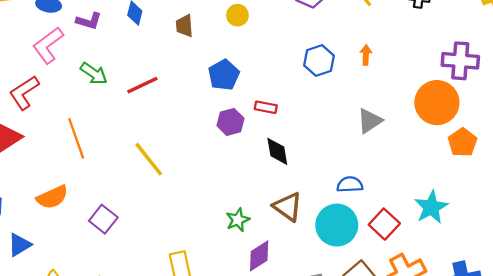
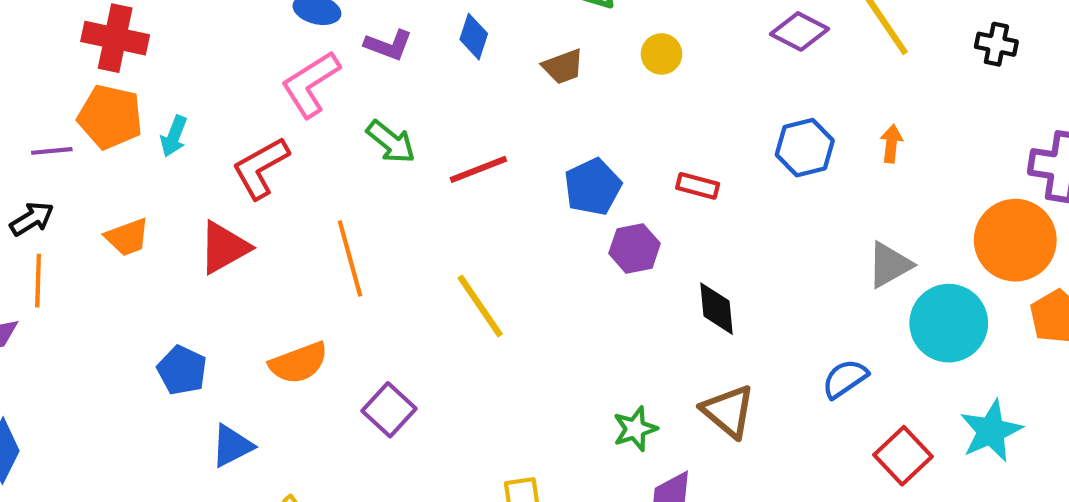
brown trapezoid: (184, 26) -> (563, 66), turned -110
blue pentagon: (224, 75) -> (593, 187), moved
red rectangle: (266, 107) -> (698, 186), moved
blue semicircle: (350, 184) -> (845, 379), turned -35
cyan circle: (337, 225) -> (949, 323), moved

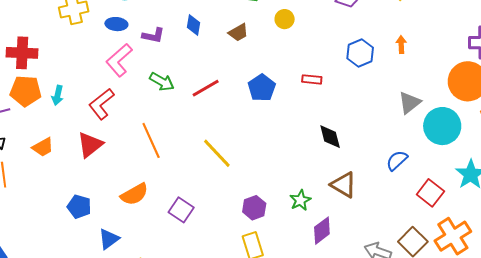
purple hexagon: (635, 248) -> (254, 208), moved

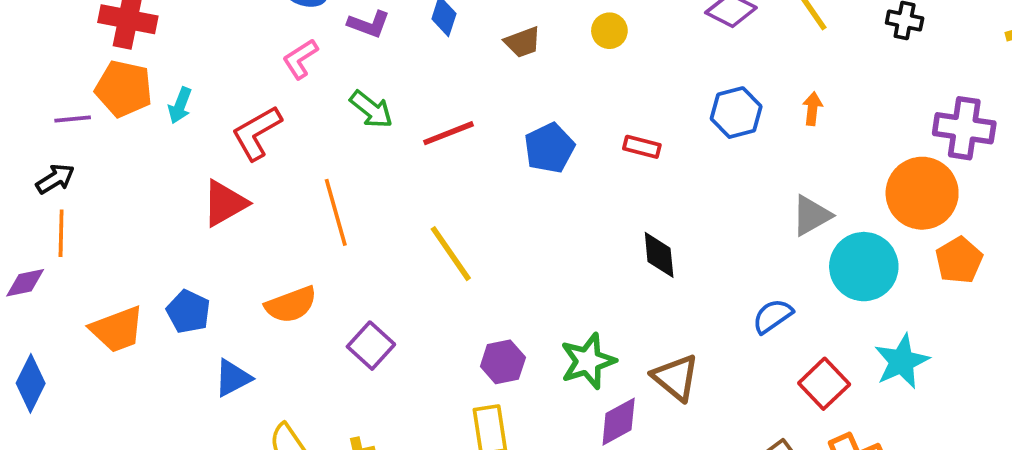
pink L-shape: (119, 60) -> (300, 59), size x0.7
orange trapezoid: (43, 147) -> (117, 329), moved, size x1.4
brown triangle: (344, 185) -> (676, 378), moved
green star: (300, 200) -> (588, 361), size x1.4

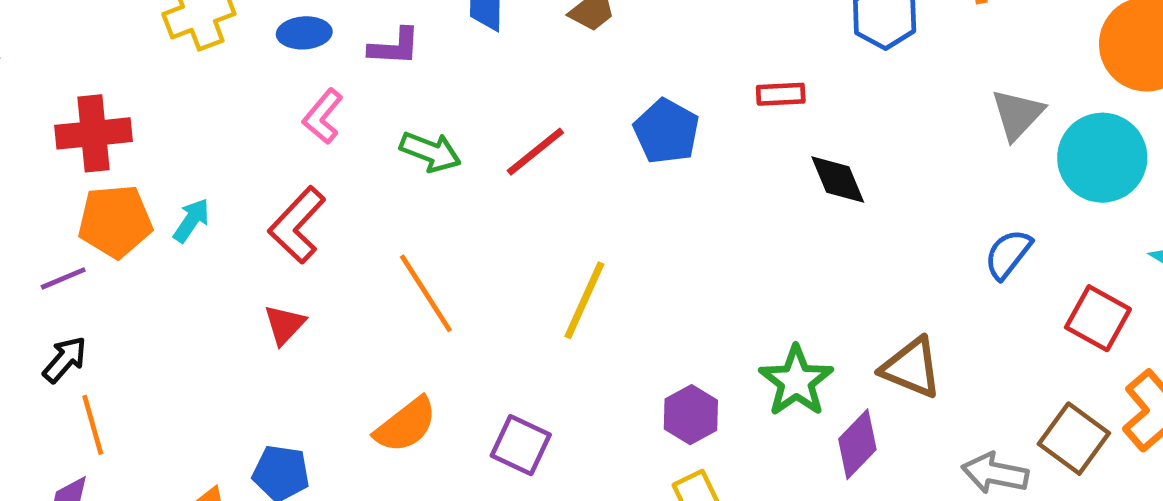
cyan arrow: (180, 105) -> (191, 220), turned -150
red triangle: (225, 203) -> (284, 325), size x0.7
yellow line: (451, 254) -> (584, 300), turned 76
black diamond: (659, 255) -> (838, 180), moved

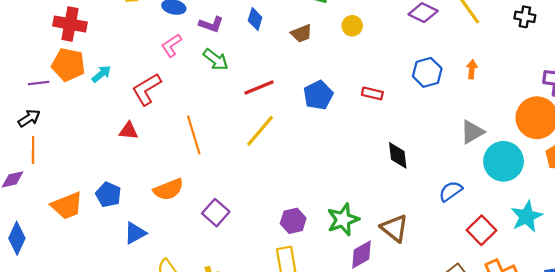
green arrow: (430, 152) -> (216, 60), moved
black diamond: (838, 180) -> (398, 155), moved
yellow line: (584, 300) -> (260, 131), moved
red triangle: (284, 325) -> (129, 131), turned 36

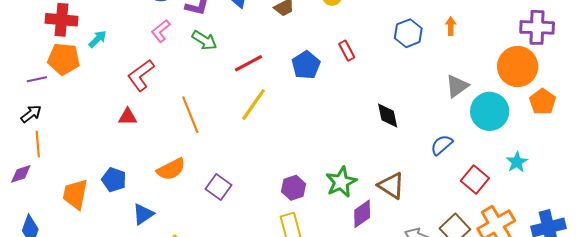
cyan arrow: (101, 74) -> (98, 39), moved
red rectangle: (372, 93) -> (347, 51), moved, turned 54
orange trapezoid: (67, 206) -> (75, 194), turned 128
cyan star: (527, 216) -> (517, 162), size x0.7

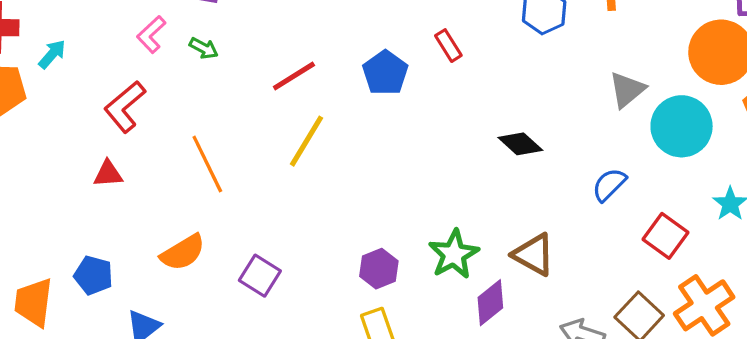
green arrow: (204, 40) -> (204, 48), moved, size x0.7
black diamond: (388, 115) -> (520, 144), turned -32

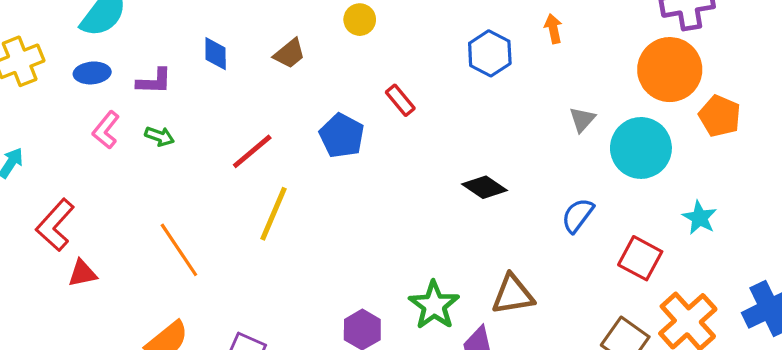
gray triangle: (627, 90) -> (582, 119), size x0.7
red L-shape: (125, 107) -> (55, 225), moved
brown triangle: (534, 255) -> (513, 295), turned -30

